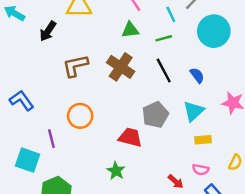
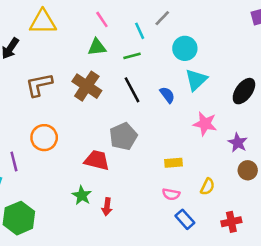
cyan circle: (214, 31) -> (185, 48), size x0.7
cyan triangle: (194, 111) -> (196, 80), moved
red arrow: (176, 182) -> (107, 207), moved, turned 56

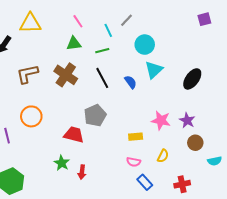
pink star: (205, 124) -> (161, 120), moved

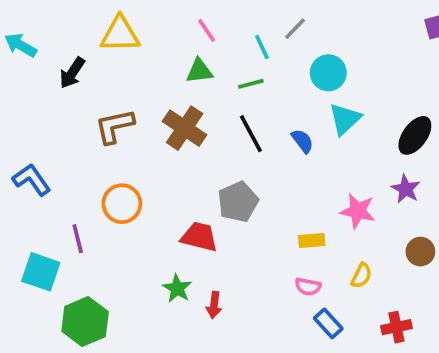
purple star: (187, 120) -> (406, 189), moved

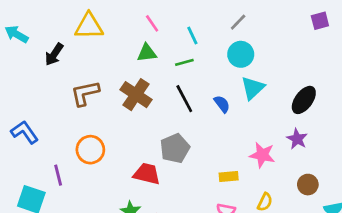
gray line: (295, 29) -> (238, 22), moved

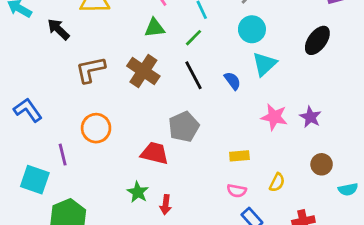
black arrow: (54, 54) -> (58, 29), turned 100
green line: (184, 62) -> (193, 38), turned -30
black ellipse: (304, 100) -> (317, 40), moved
pink star: (262, 155) -> (274, 117), moved

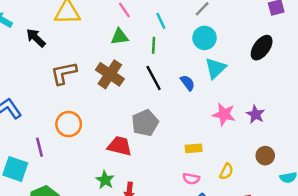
green line: (193, 38) -> (154, 45), turned -42

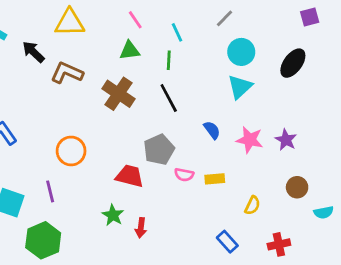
cyan circle: (205, 38) -> (241, 52), moved
brown L-shape: (64, 73) -> (67, 73), moved, turned 36
blue semicircle: (188, 83) -> (212, 130), moved
purple line: (39, 147) -> (50, 191), moved
pink semicircle: (191, 179) -> (184, 175), moved

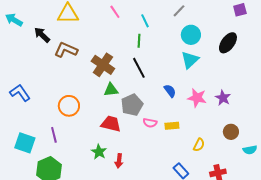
green triangle: (130, 51) -> (111, 90), moved

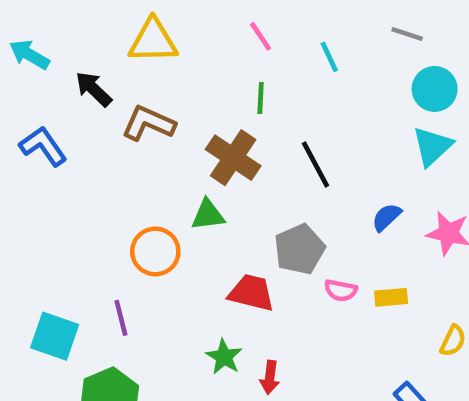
gray line: (179, 11) -> (407, 34), turned 64
green line: (139, 41) -> (261, 98), moved
green triangle: (111, 90) -> (208, 215), moved
blue semicircle: (170, 91) -> (387, 217), turned -96
blue L-shape: (20, 93) -> (43, 146), moved

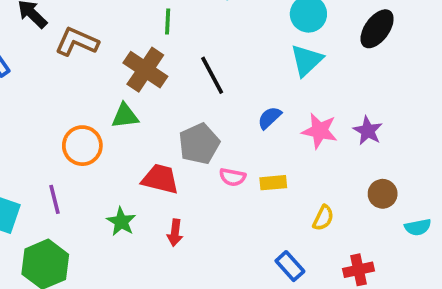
green star: (224, 357) -> (121, 222), moved
red arrow: (270, 377) -> (175, 233), moved

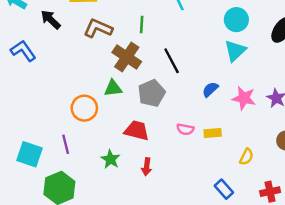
brown L-shape: (77, 42) -> (98, 28), moved
gray pentagon: (199, 144) -> (152, 93), moved

